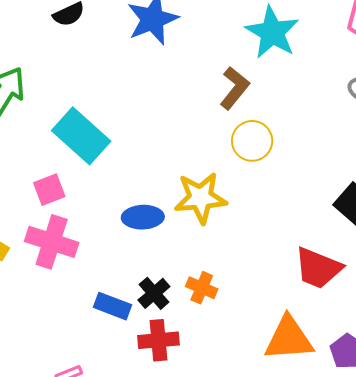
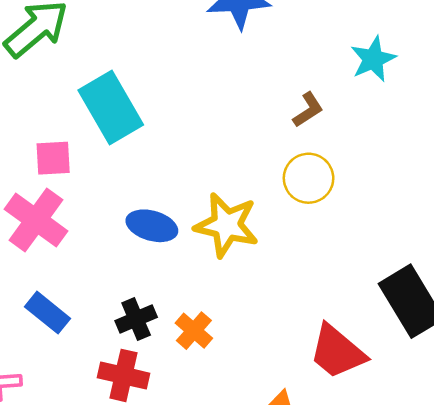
cyan star: (272, 32) -> (373, 59), size x0.7
brown L-shape: (235, 88) -> (308, 110), size x0.7
blue rectangle: (112, 306) -> (48, 313), moved

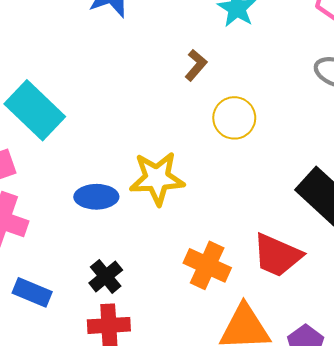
yellow circle: (309, 178) -> (234, 118), moved
orange cross: (194, 331) -> (207, 265), moved, size x1.4

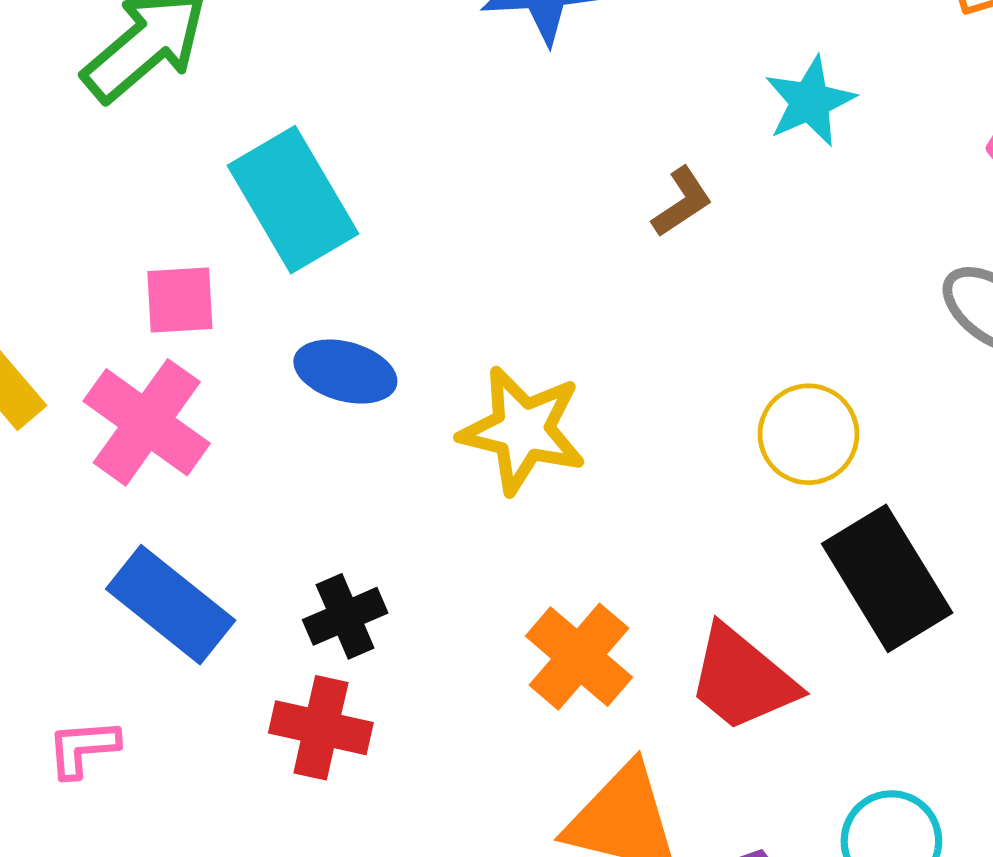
yellow circle: (234, 118) -> (808, 434), moved
blue ellipse: (96, 197) -> (345, 372), moved
blue rectangle: (32, 292) -> (171, 605), size x1.4

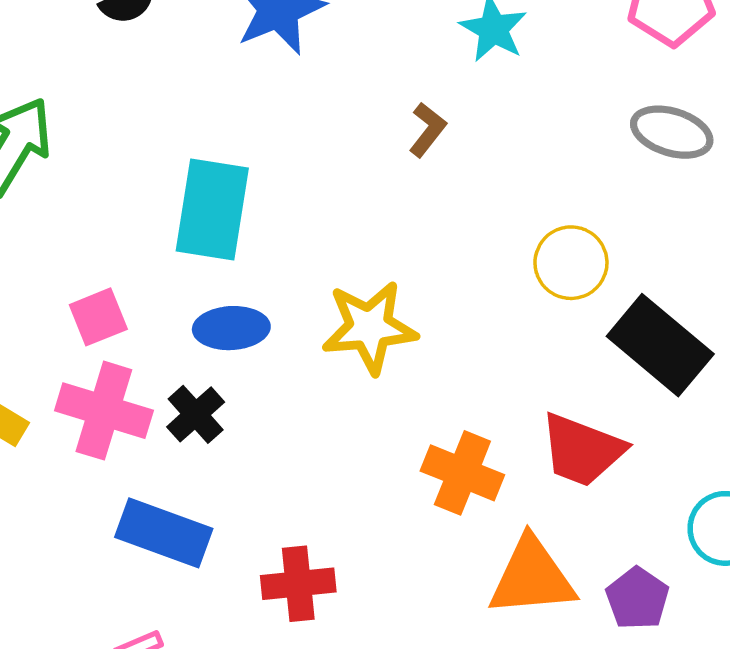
cyan rectangle: (293, 200) -> (212, 209), moved, turned 58
black cross: (345, 616) -> (196, 414), moved

